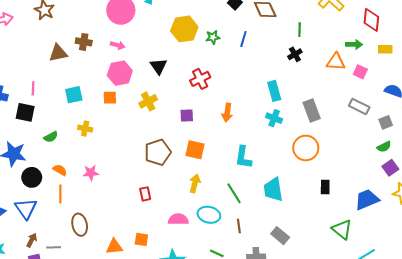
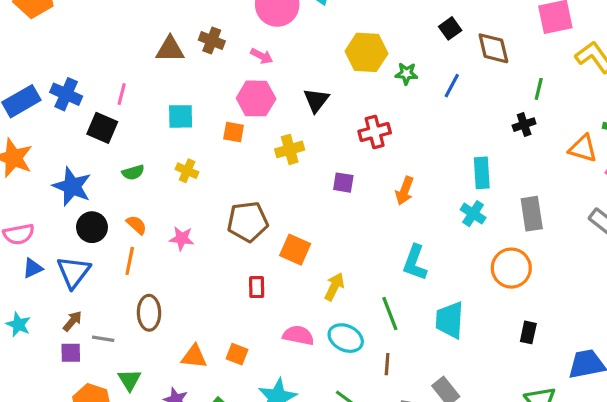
orange square: (195, 150) -> (295, 250), moved
brown pentagon: (158, 152) -> (248, 222), moved

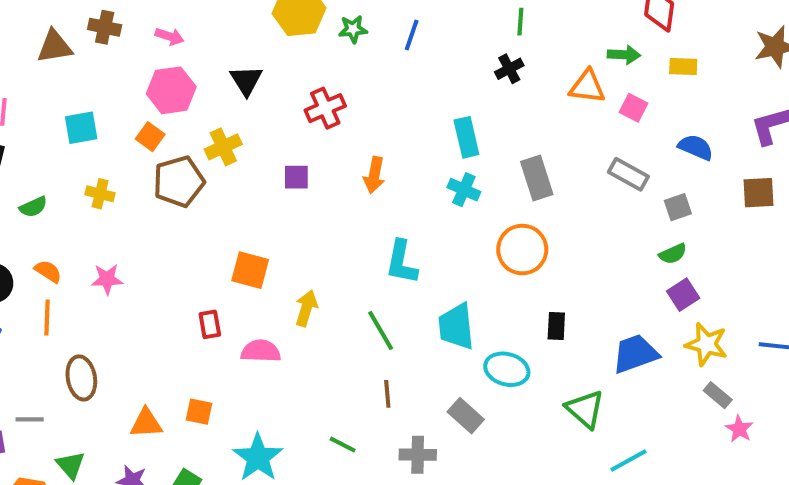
orange square: (234, 132) -> (150, 137), turned 35
brown pentagon: (248, 222) -> (179, 182), moved
pink semicircle: (298, 335) -> (261, 351), moved
cyan ellipse: (346, 338) -> (507, 369), moved

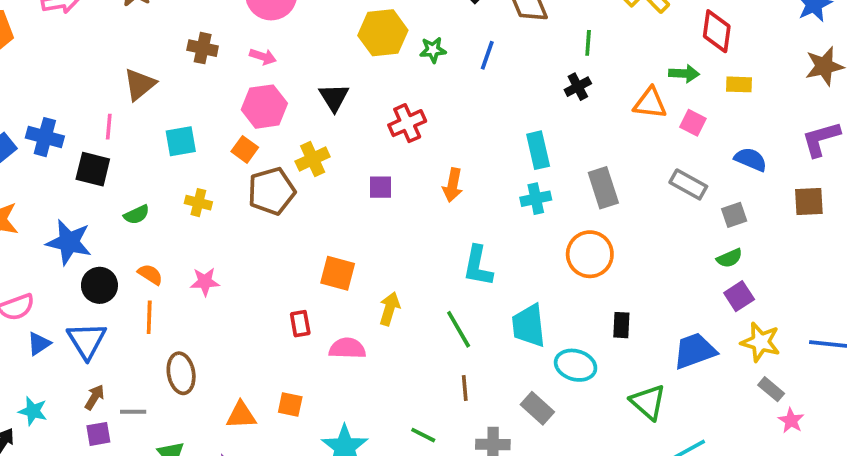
brown triangle: (55, 46) -> (140, 84), moved, turned -30
cyan cross: (464, 190) -> (536, 199), turned -36

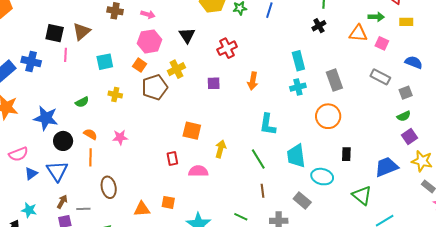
black square: (93, 169) -> (55, 33), moved

